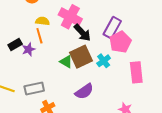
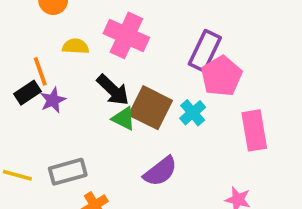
black arrow: (82, 33) -> (113, 90), moved
orange line: (39, 36) -> (40, 71), moved
brown square: (81, 57) -> (150, 108), turned -35

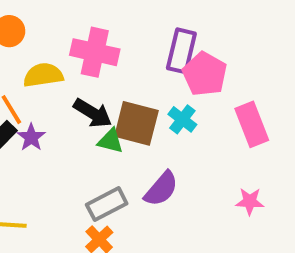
yellow semicircle: (76, 46) -> (43, 75), size x1.4
gray rectangle: (68, 172) -> (107, 204), moved

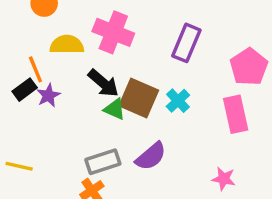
pink pentagon: (205, 74) -> (249, 67), moved

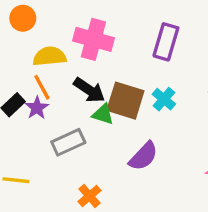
orange line: (35, 69) -> (42, 87), moved
gray rectangle: (103, 162) -> (68, 142), moved

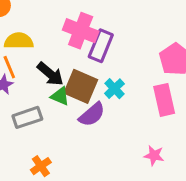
pink cross: (93, 39) -> (81, 31), moved
purple rectangle: (166, 42) -> (101, 46), moved
purple semicircle: (143, 156) -> (92, 114), moved

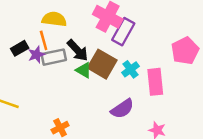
pink rectangle: (164, 100) -> (155, 82), moved
purple semicircle: (92, 114) -> (122, 109), moved
gray rectangle: (27, 117) -> (54, 57), moved

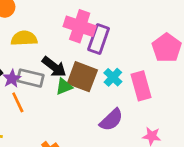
orange line: (44, 40) -> (18, 102), moved
gray rectangle: (54, 57) -> (30, 78), turned 35
green triangle: (84, 70) -> (64, 87), turned -42

